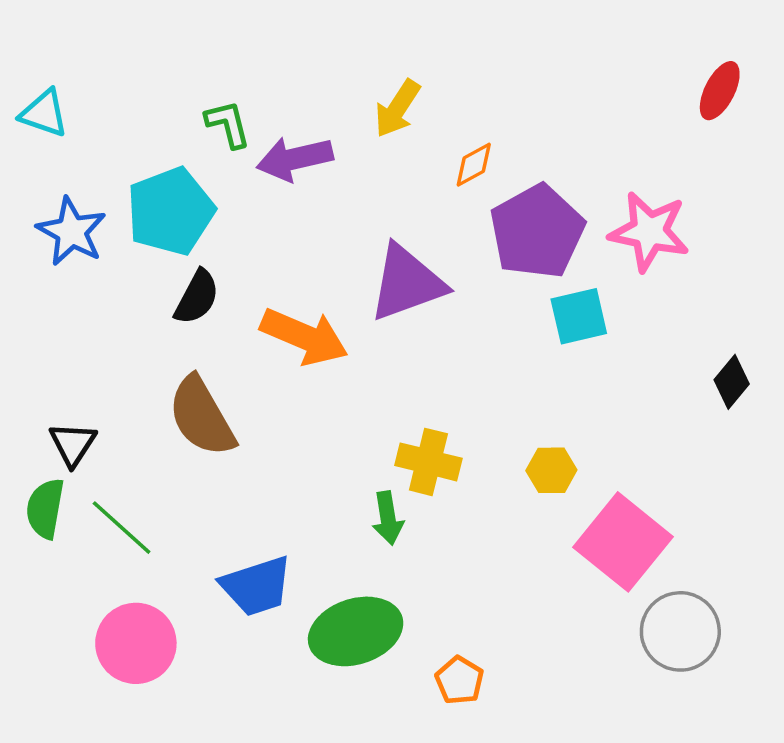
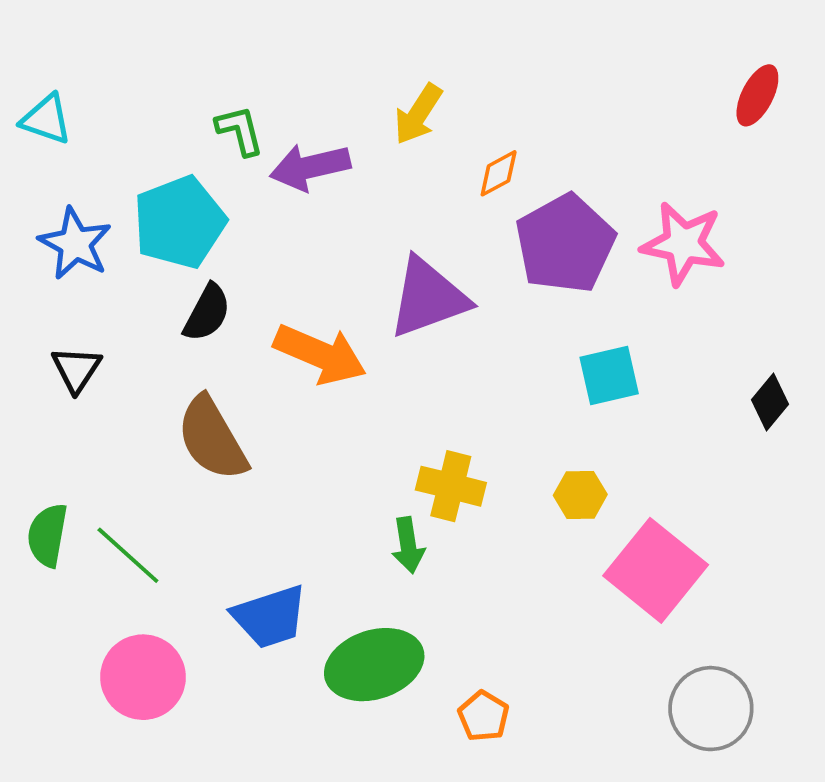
cyan square: (579, 316) -> (609, 376), moved
black triangle: (73, 444) -> (76, 369), moved
gray circle: (680, 631) -> (711, 709), moved

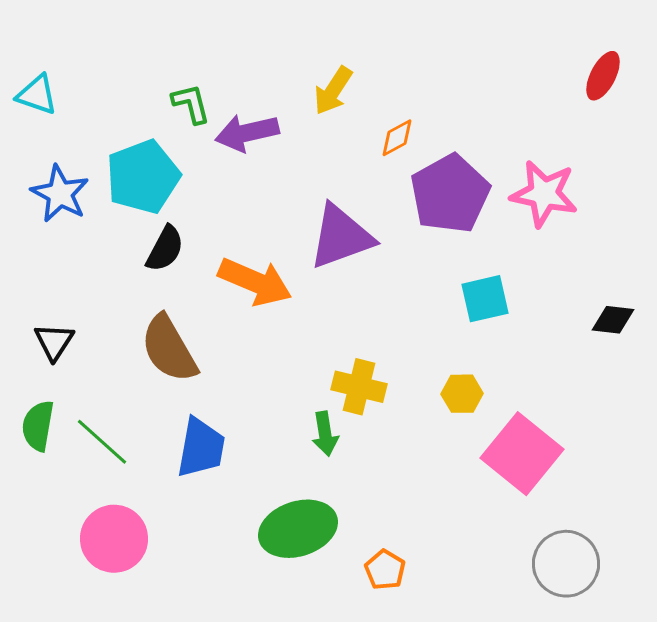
black triangle: (76, 369) -> (54, 342), moved
black diamond: (770, 402) -> (613, 320), turned 57
blue trapezoid: (270, 617) -> (201, 448), moved, turned -62

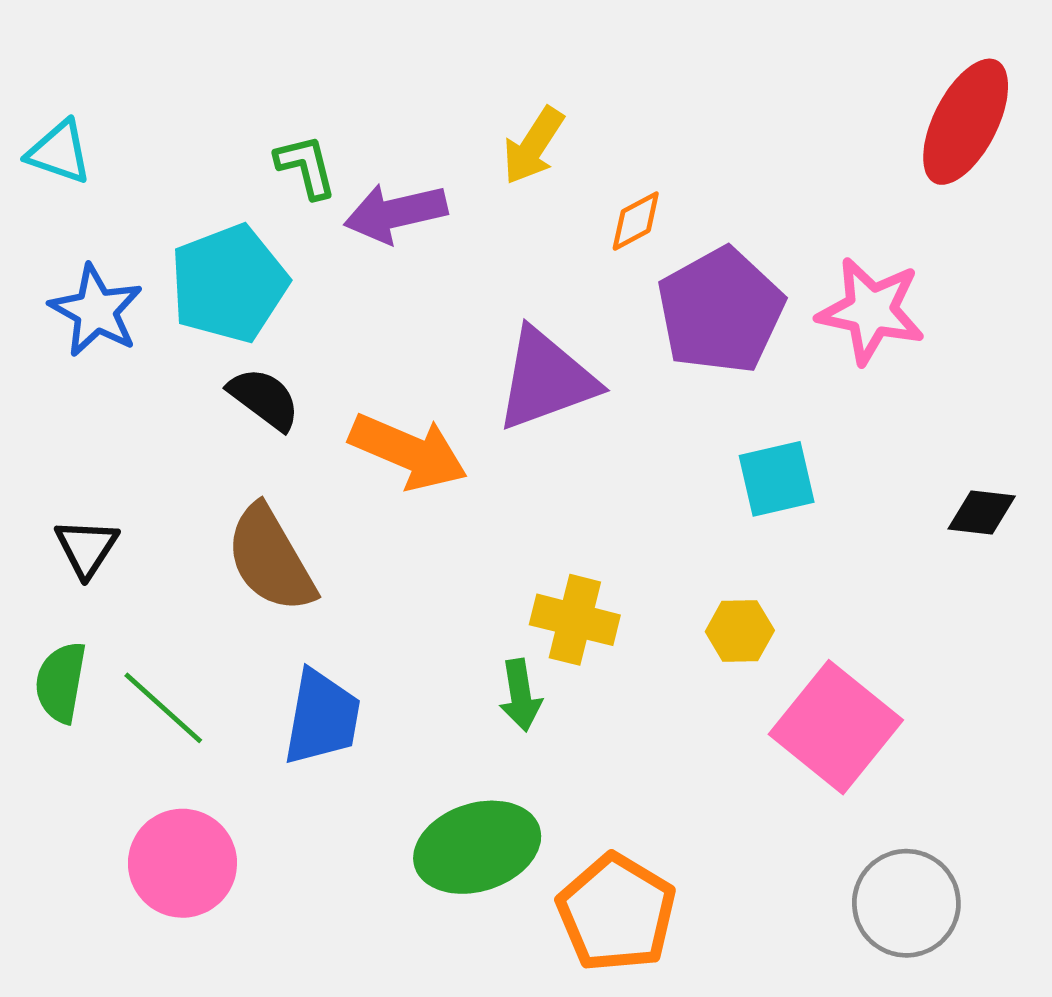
red ellipse: (603, 76) -> (966, 122), size x1.6
black semicircle: (165, 249) -> (264, 399), turned -81
orange pentagon: (385, 570) -> (616, 913), size x1.8

